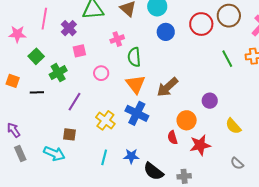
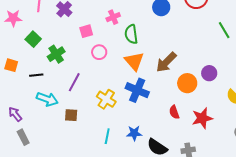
pink square: (79, 51) -> (86, 31), moved
orange circle: (187, 120) -> (187, 83), moved
cyan arrow: (54, 154) -> (47, 99), moved

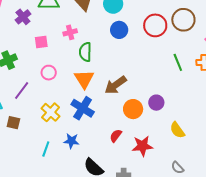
pink circle: (99, 52) -> (49, 73), moved
red semicircle: (174, 112) -> (116, 136), turned 48
blue star: (134, 133) -> (71, 141), moved

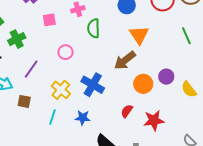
pink circle: (49, 73) -> (65, 52), moved
orange triangle: (84, 79) -> (139, 35), moved
yellow semicircle: (177, 130) -> (189, 89), moved
cyan line: (46, 149) -> (52, 117), moved

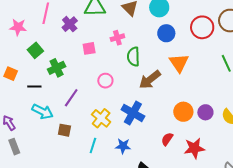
brown arrow: (125, 60) -> (150, 80), moved
purple circle: (166, 77) -> (205, 112), moved

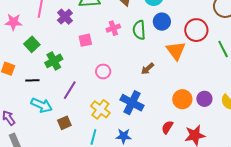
red circle: (202, 27) -> (196, 30), moved
green semicircle: (133, 57) -> (139, 30), moved
brown arrow: (150, 80) -> (147, 69), size x0.6
brown square: (64, 130) -> (64, 123), turned -32

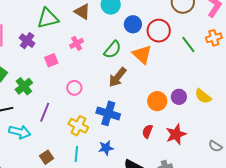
blue circle: (162, 22) -> (133, 24), moved
green semicircle: (139, 30) -> (112, 50), moved, turned -126
brown arrow: (147, 69) -> (117, 77), size x1.5
brown square: (64, 123) -> (47, 157), moved

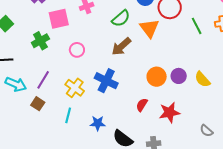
pink square: (51, 60) -> (59, 19), size x1.5
green cross: (24, 86) -> (40, 41), moved
purple line: (45, 112) -> (43, 80), moved
blue star: (106, 148) -> (98, 123), moved
brown square: (47, 157) -> (38, 104), moved, turned -32

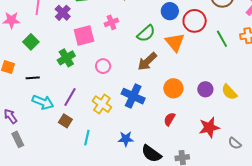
orange circle: (157, 77) -> (173, 88), moved
red star: (169, 112) -> (209, 127), moved
cyan line: (68, 115) -> (87, 138), moved

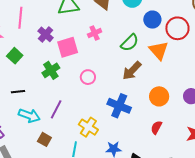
purple cross: (63, 13) -> (46, 34), moved
yellow cross: (102, 104) -> (88, 127), moved
brown square: (65, 121) -> (44, 139), moved

